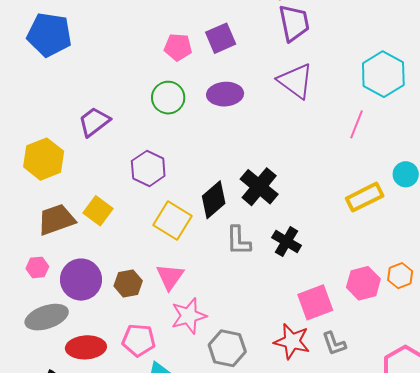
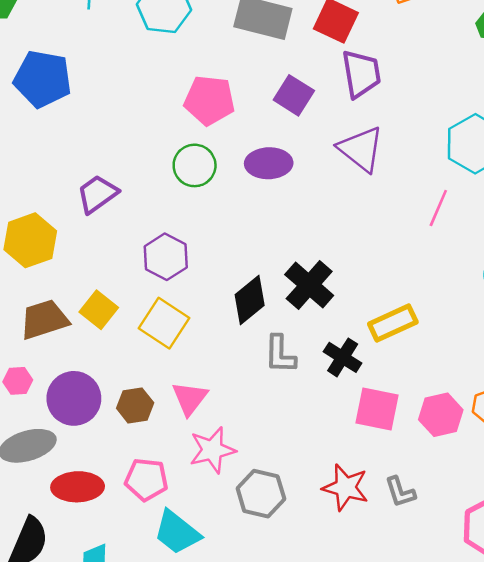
purple square: (221, 38) -> (294, 95), moved, turned -36
pink pentagon: (178, 47) -> (209, 100), size x1.4
yellow rectangle: (365, 197) -> (393, 323), moved
yellow square: (173, 220) -> (164, 323), moved
pink square: (315, 302) -> (377, 409), moved, turned 30

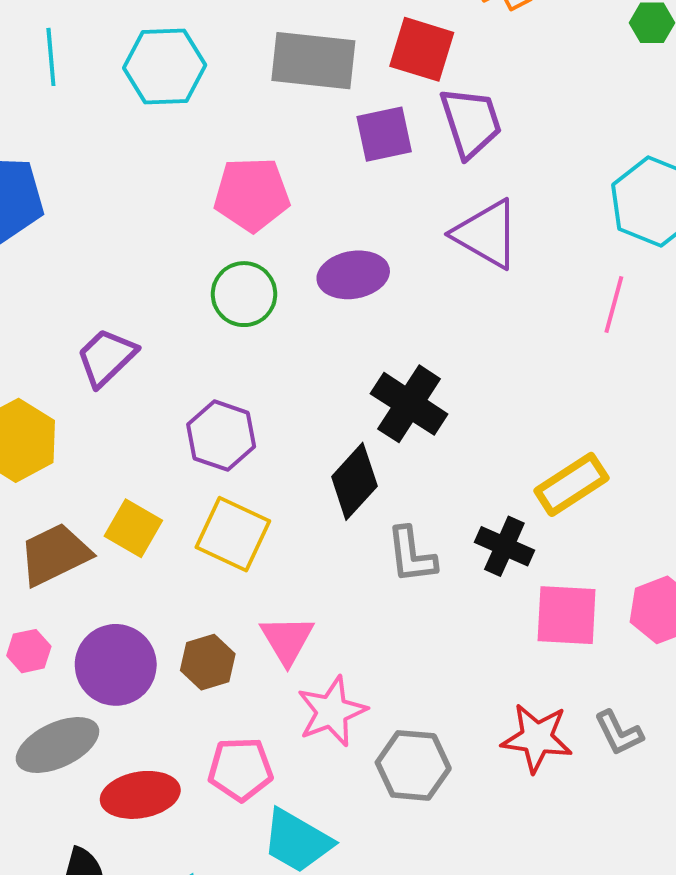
purple square: (294, 95) -> (384, 134), moved, turned -36
black cross: (309, 285) -> (409, 404), moved

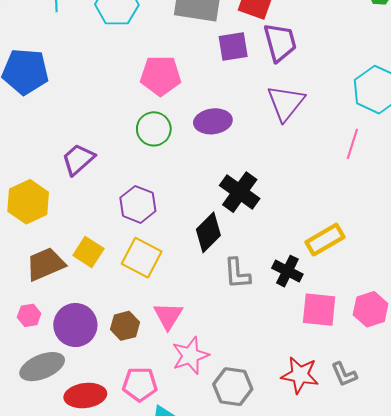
purple triangle: (487, 234) -> (286, 103), turned 36

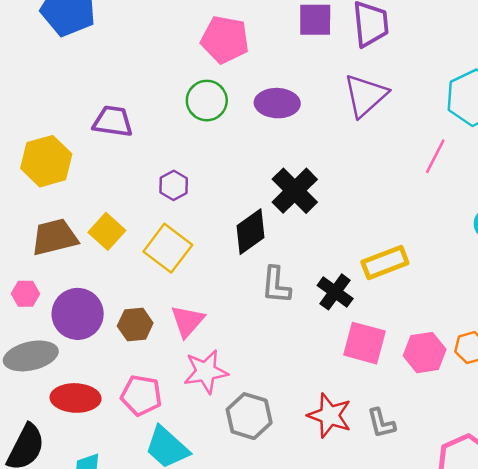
purple trapezoid: (78, 159) -> (113, 121), turned 40
purple hexagon: (138, 204) -> (174, 185), size x0.7

